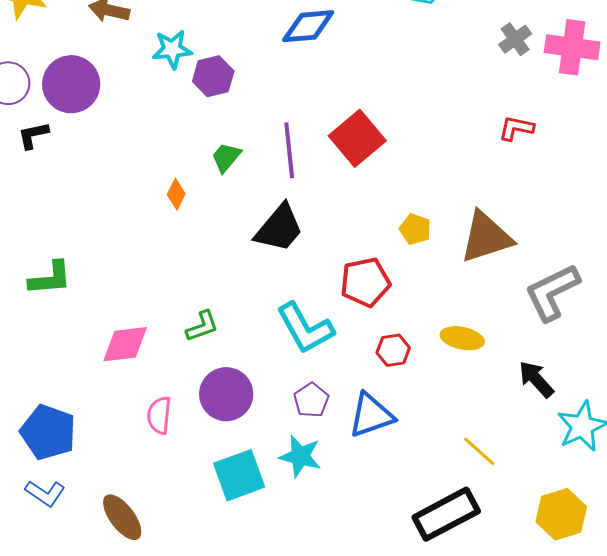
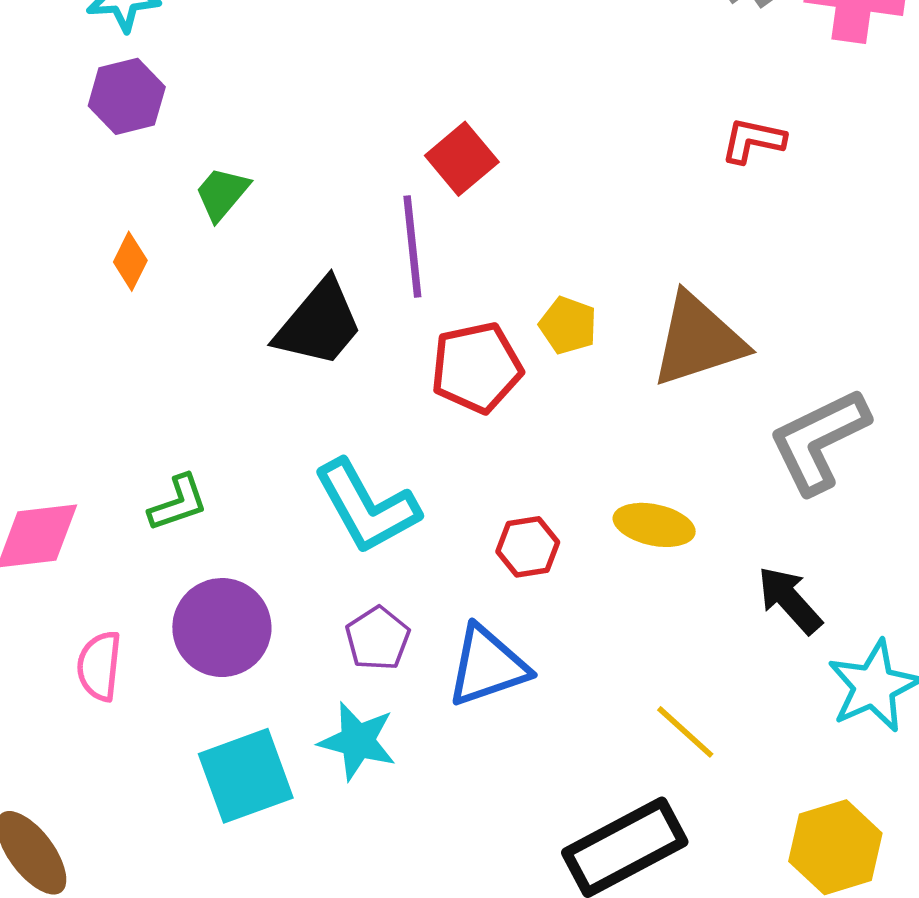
purple hexagon: (213, 76) -> (127, 96), moved
red square: (357, 138) -> (462, 159), size x0.7
purple line: (289, 150) -> (412, 247), moved
red pentagon: (365, 282) -> (476, 367), moved

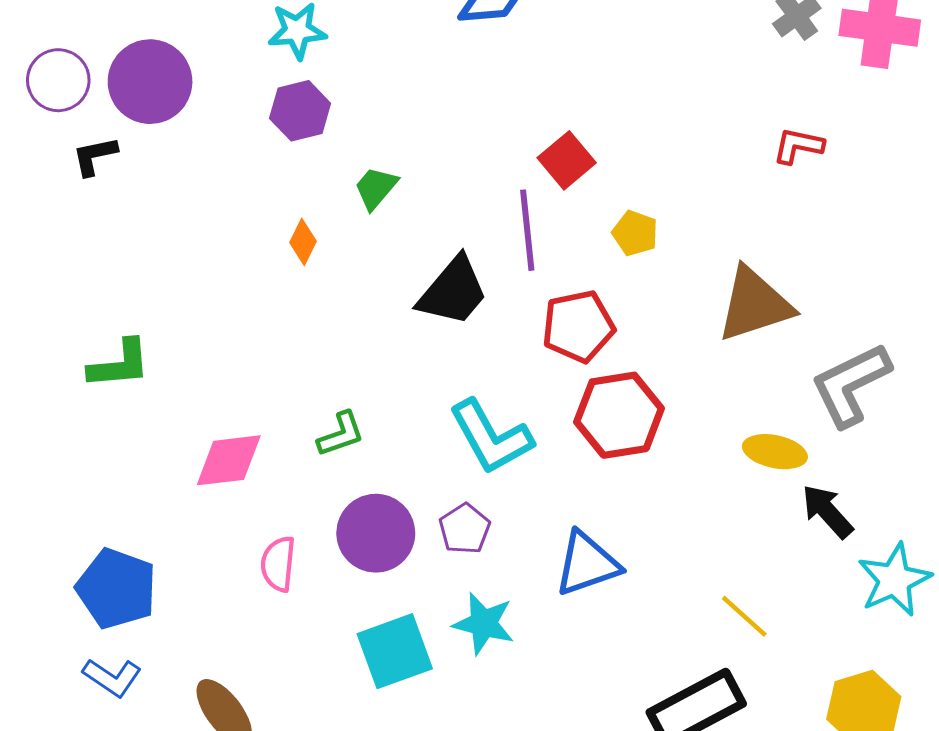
yellow pentagon: (568, 325) -> (635, 233), moved
yellow ellipse: (654, 525) -> (775, 452), moved
red hexagon: (528, 547) -> (619, 415), moved, size x1.8
purple pentagon: (378, 639) -> (465, 529), moved

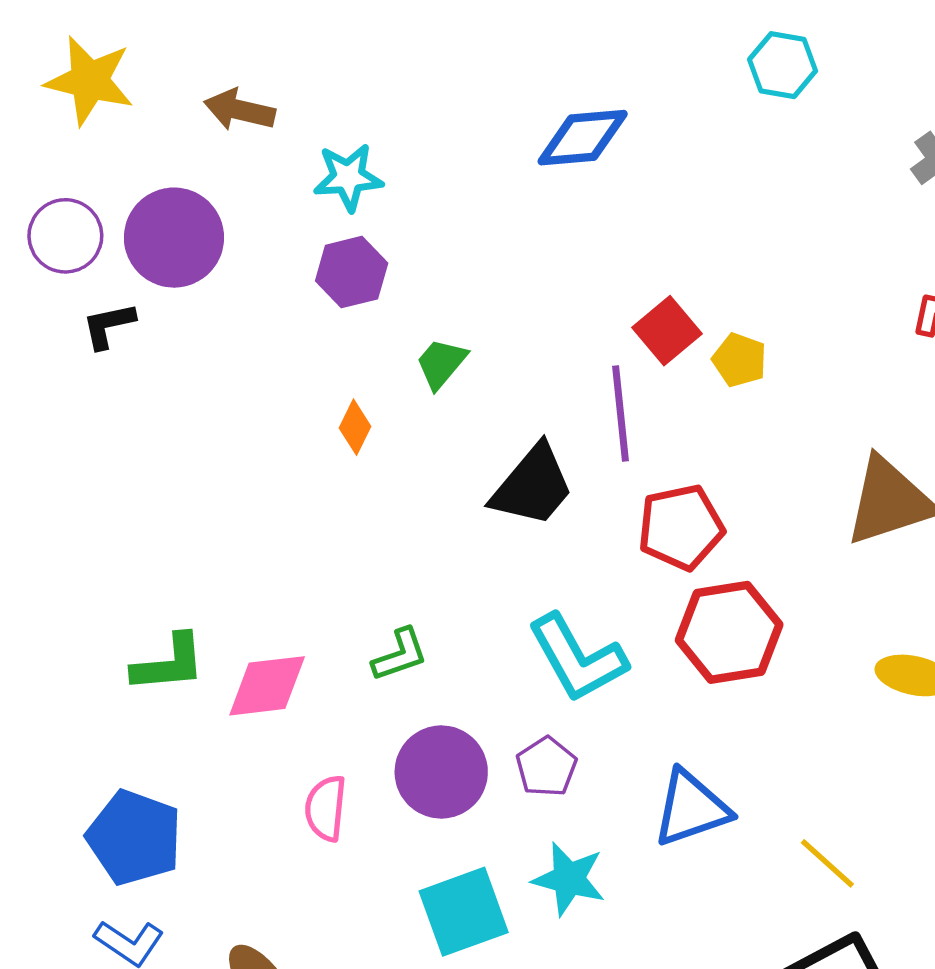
yellow pentagon: (635, 233) -> (739, 360), moved
green L-shape: (119, 364) -> (169, 663), moved
yellow line: (744, 616) -> (827, 863), moved

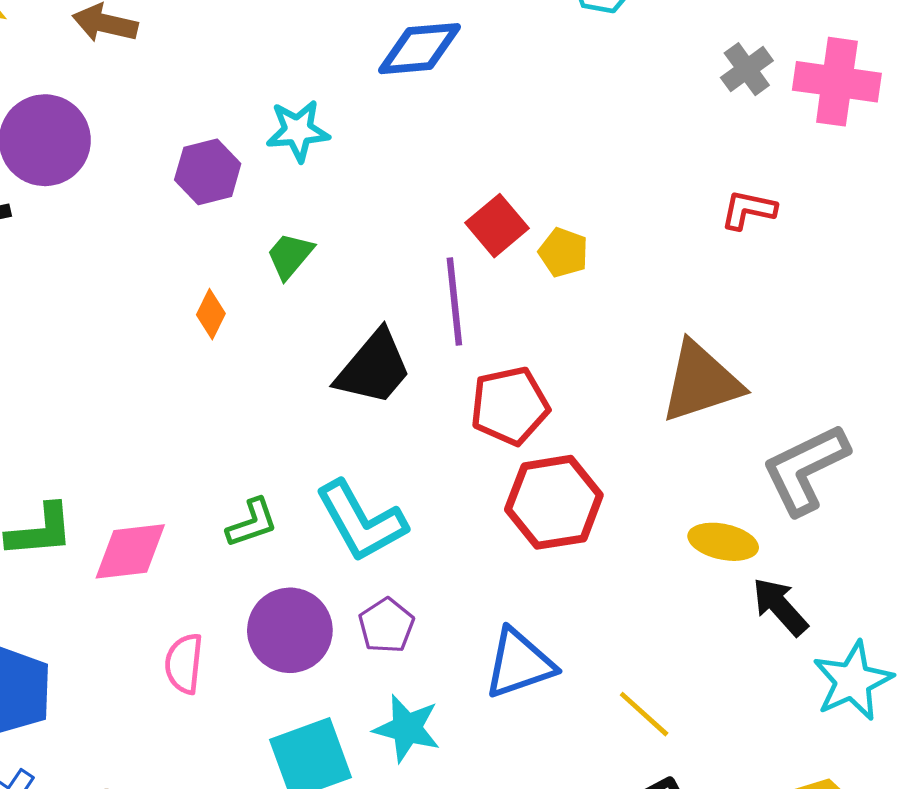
cyan star: (348, 177) -> (298, 131), moved
cyan L-shape: (577, 658) -> (361, 521), moved

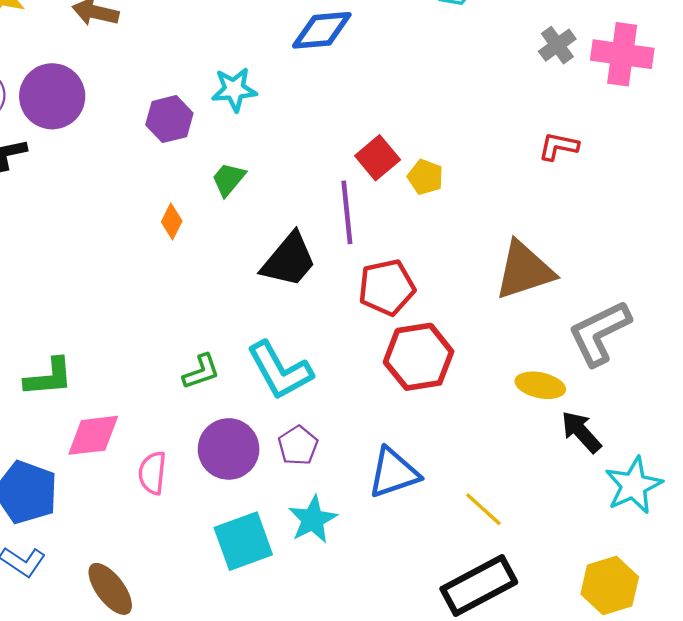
pink diamond: (130, 551) -> (93, 435), moved
cyan star: (407, 728) -> (313, 520), turned 30

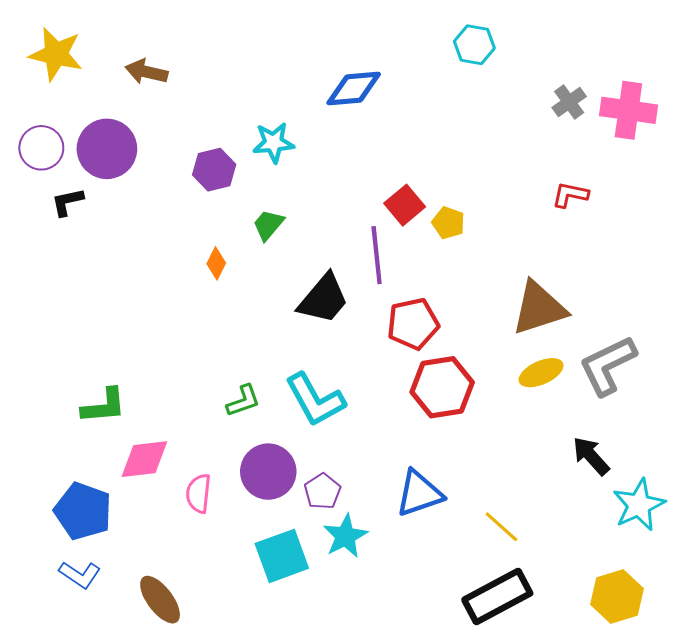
yellow ellipse: (540, 385) -> (541, 373), moved, turned -36
purple pentagon: (298, 446) -> (322, 491), moved

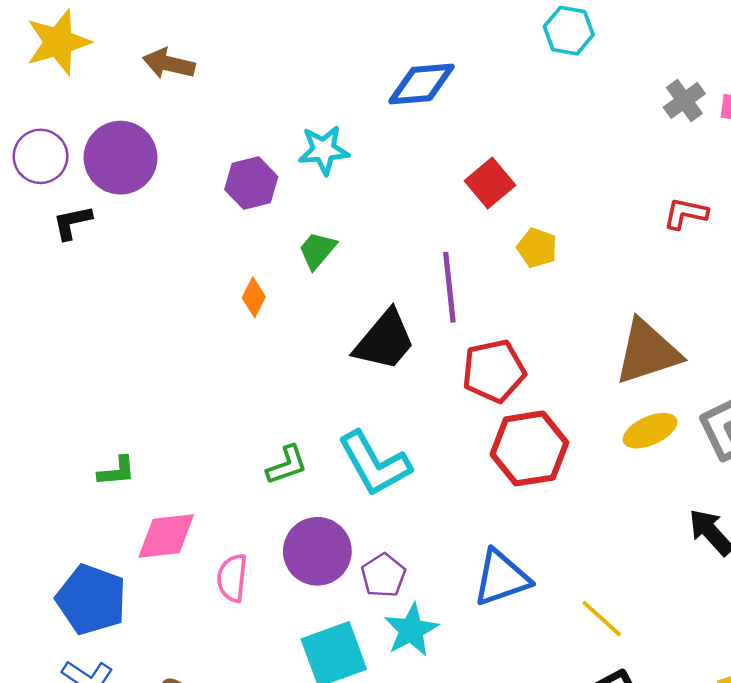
yellow star: (56, 54) -> (58, 42), turned -30
red square: (405, 205) -> (490, 183), moved
green L-shape: (104, 406) -> (117, 471), size x0.7

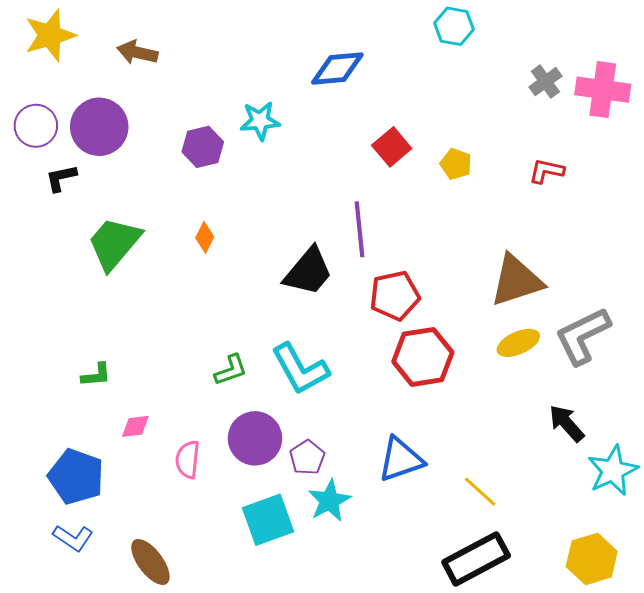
yellow pentagon: (537, 248) -> (456, 164), moved
green trapezoid: (317, 250) -> (114, 243), moved, size x1.8
pink diamond: (166, 536) -> (135, 426), size x0.6

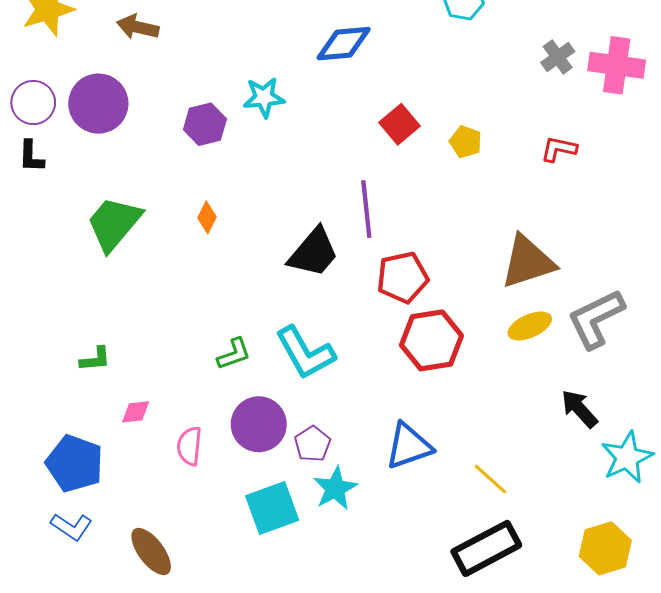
black L-shape: (61, 178) -> (31, 156), moved, turned -76

